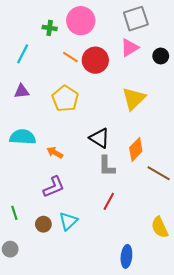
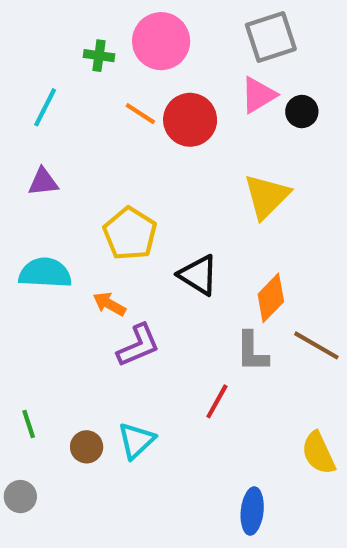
black circle: (161, 56) -> (302, 112), moved
yellow pentagon: (65, 99) -> (130, 234), moved
gray L-shape: (107, 166) -> (252, 352), moved
purple L-shape: (54, 187) -> (138, 345), moved

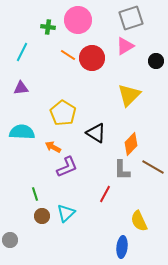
black circle: (302, 112) -> (156, 61), moved
green line: (29, 424) -> (35, 194), moved
yellow semicircle: (318, 453) -> (139, 221), moved

